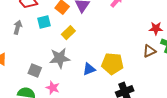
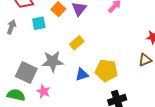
yellow rectangle: (68, 33) -> (77, 43), moved
gray square: (35, 70) -> (26, 72), size x1.5

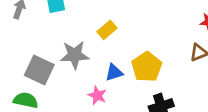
yellow pentagon: (106, 70) -> (147, 67), turned 30
pink star: (43, 91) -> (97, 95), moved

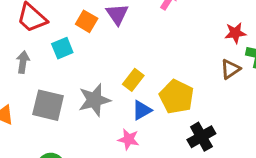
yellow rectangle: (107, 30) -> (133, 80), moved
gray square: (39, 70) -> (48, 105), moved

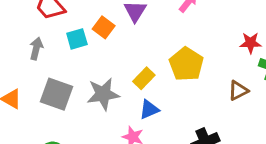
orange square: (87, 21) -> (104, 27), moved
brown triangle: (230, 69) -> (238, 91), moved
yellow pentagon: (177, 97) -> (186, 64), moved

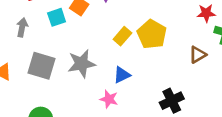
yellow rectangle: (144, 78) -> (122, 36), moved

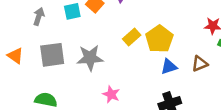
gray square: (41, 66) -> (52, 55), turned -32
blue triangle: (122, 75) -> (169, 67), moved

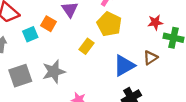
yellow pentagon: (159, 39) -> (109, 24), moved
blue triangle: (169, 67) -> (124, 66), size x1.5

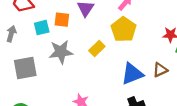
orange square: (48, 24) -> (62, 20), turned -32
gray star: (54, 72) -> (61, 52), moved

